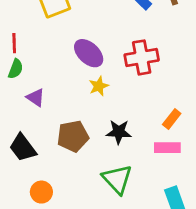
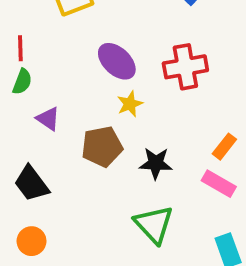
brown pentagon: (73, 136) -> (102, 147), moved
pink rectangle: (167, 148) -> (219, 184), turned 30
orange circle: (41, 192) -> (32, 241), moved

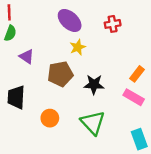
red cross: (185, 67) -> (113, 24), size x0.6
black trapezoid: (32, 184) -> (16, 97), turned 40
orange circle: (32, 241) -> (50, 118), moved

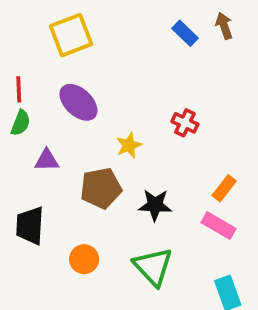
purple ellipse: (70, 20) -> (78, 102), moved
red cross: (113, 24) -> (185, 123), moved, turned 35
purple triangle: (27, 57) -> (47, 160), turned -35

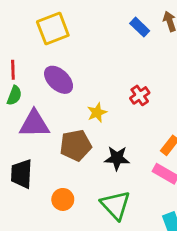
red cross: (185, 123) -> (140, 95), turned 30
purple triangle: (47, 160) -> (34, 124), size x1.6

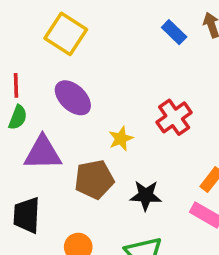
yellow square: (53, 28) -> (66, 34), turned -36
red cross: (140, 95) -> (174, 117), size x1.4

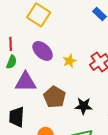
yellow star: (121, 139) -> (70, 61), moved
brown pentagon: (94, 180) -> (55, 97), turned -30

